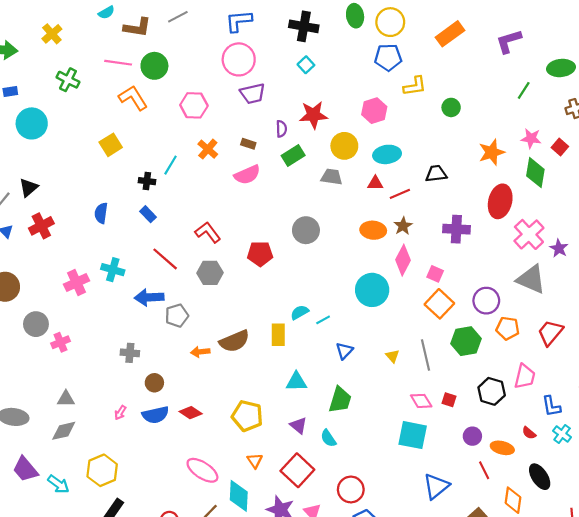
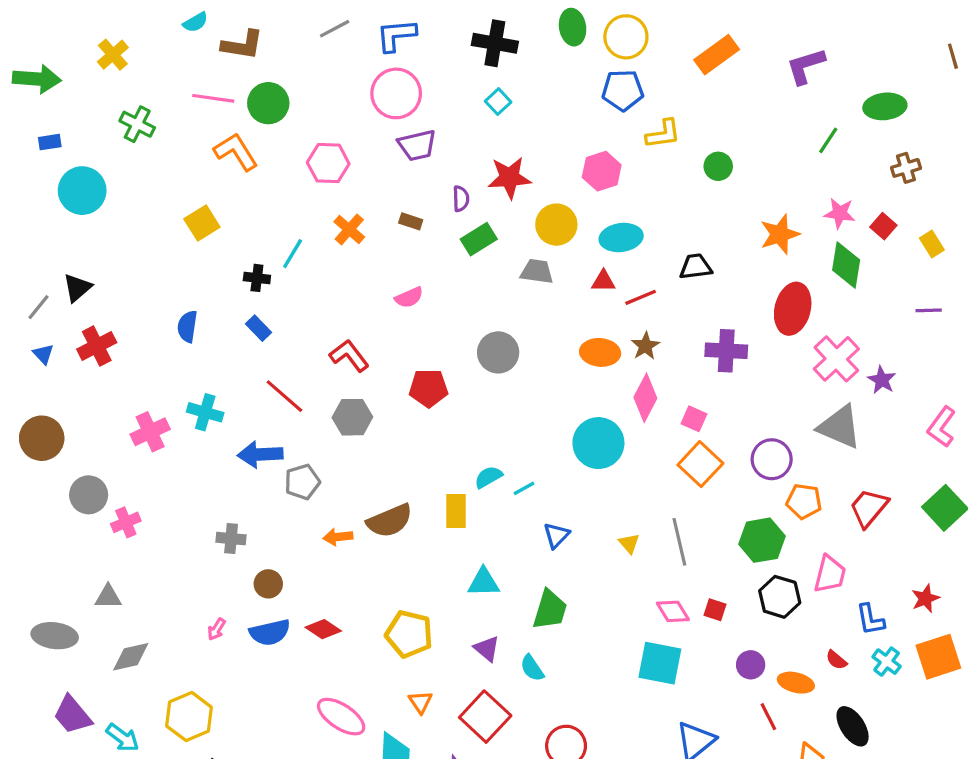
gray line: (178, 17) -> (335, 29), moved
pink semicircle: (247, 175) -> (409, 297), moved, size x0.7
green hexagon: (466, 341) -> (762, 540), moved
gray triangle: (66, 399) -> (108, 597), moved

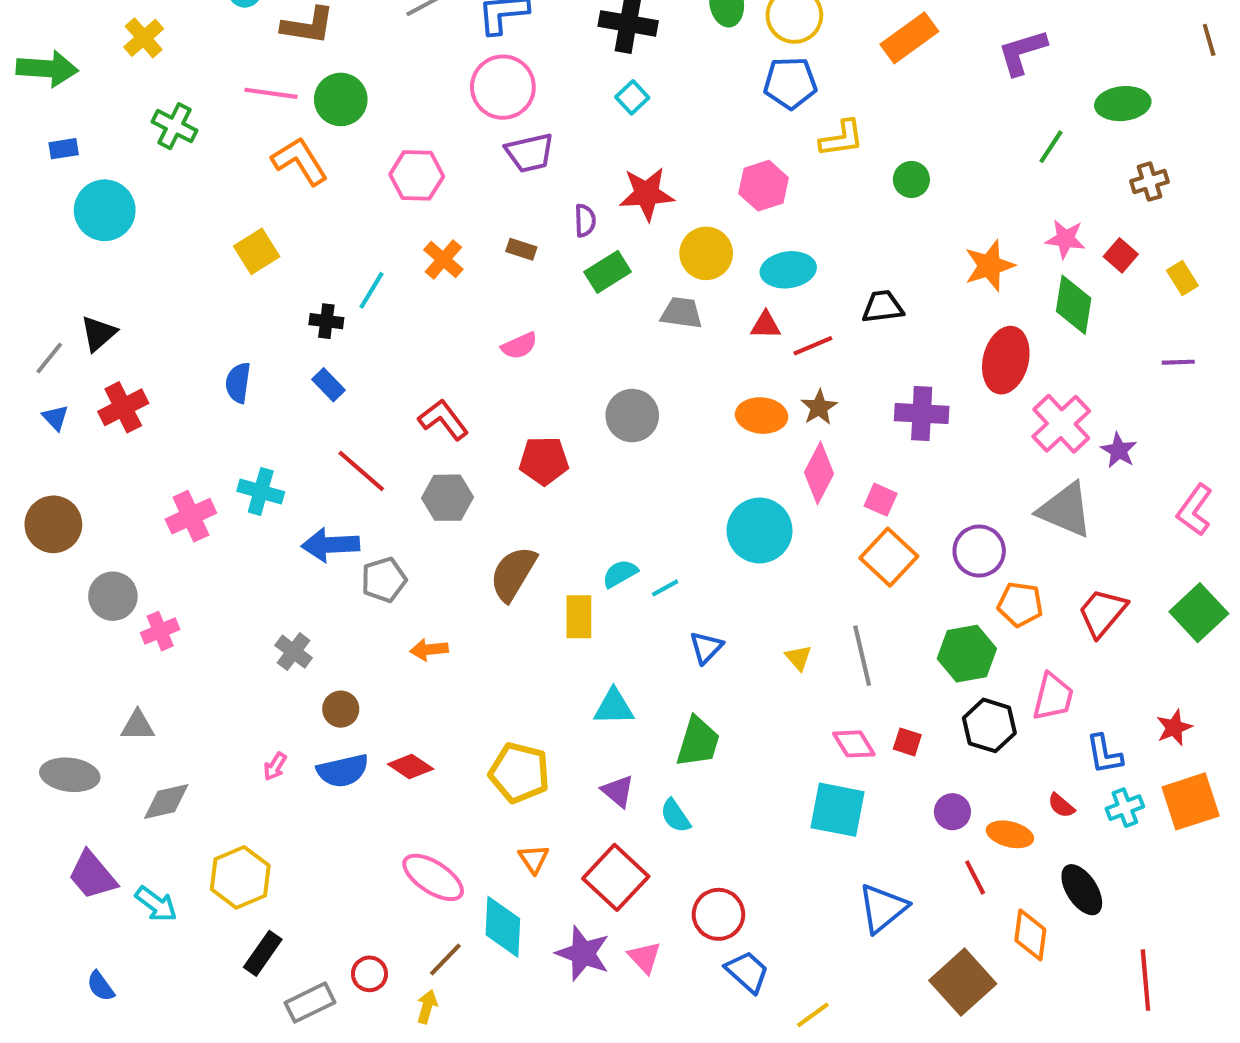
brown semicircle: (390, 521) -> (513, 574), moved, turned 144
gray cross: (231, 539) -> (294, 652), turned 32
cyan cross: (887, 662) -> (1125, 808), turned 32

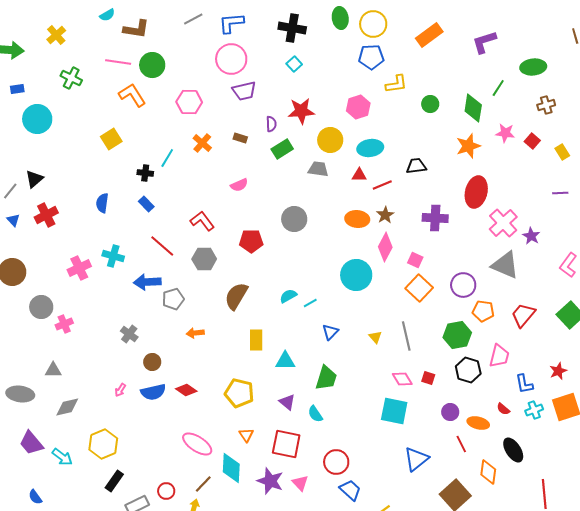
green diamond: (1074, 305) -> (473, 108), moved
yellow rectangle: (579, 617) -> (256, 340), moved
red square: (616, 877) -> (286, 444), turned -32

